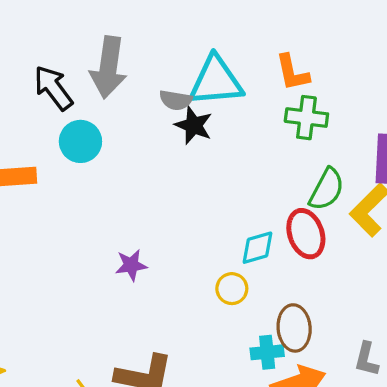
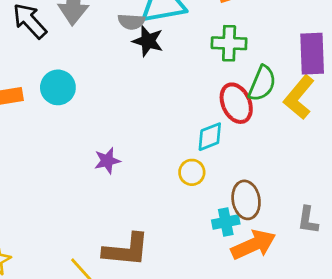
green cross: (306, 118) -> (229, 43), moved
cyan circle: (80, 141) -> (58, 87), moved
red ellipse: (306, 234) -> (236, 103), moved

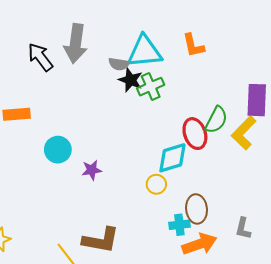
green cross: (229, 43) -> (151, 87), moved, turned -30
cyan circle: (58, 87) -> (58, 150), moved
cyan diamond: (210, 137) -> (172, 158), size x1.4

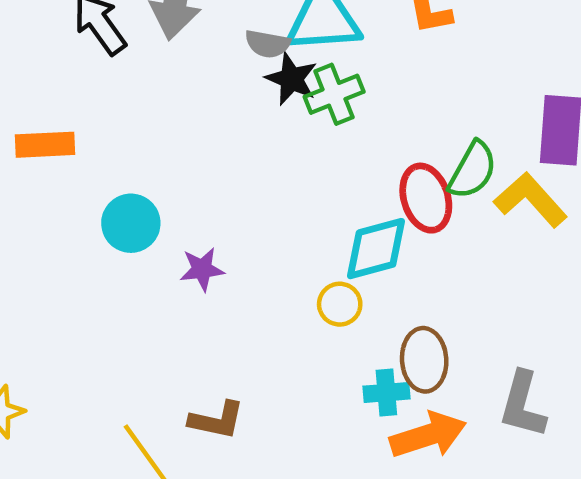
yellow L-shape: (244, 133) -> (531, 200), turned 92
gray L-shape: (243, 228) -> (523, 405), size x1.4
brown L-shape: (101, 240) -> (217, 420), size x0.7

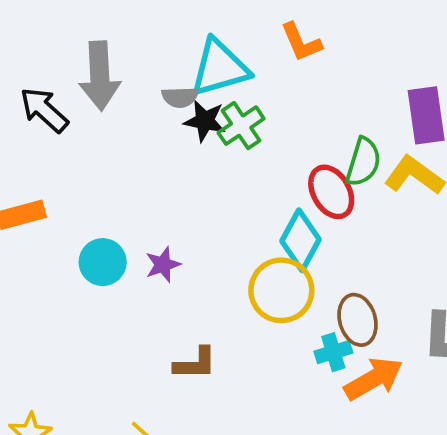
cyan diamond: (376, 249) -> (301, 240), turned -34
purple star: (202, 269) -> (163, 265), moved
yellow circle: (340, 304) -> (281, 290), size x1.8
brown L-shape: (217, 420) -> (195, 363), moved

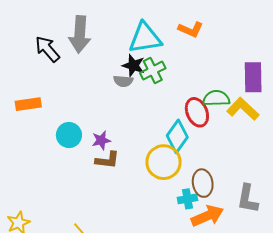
orange L-shape: (301, 42) -> (191, 30), turned -50
gray semicircle: (180, 97) -> (123, 81), moved
green semicircle: (363, 162) -> (216, 98), turned -116
brown L-shape: (195, 363) -> (107, 160), moved

